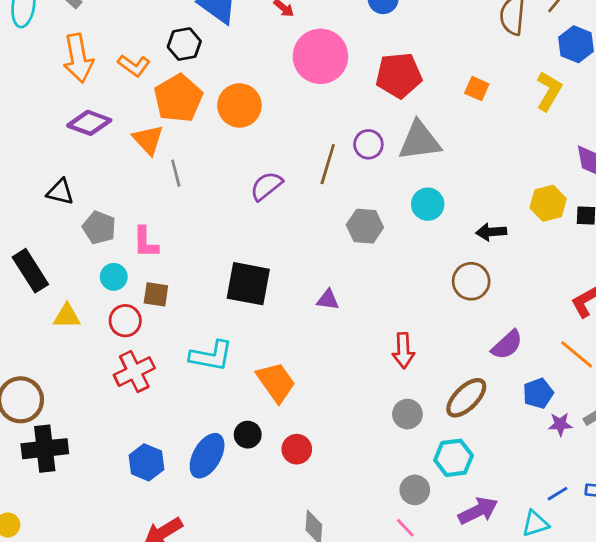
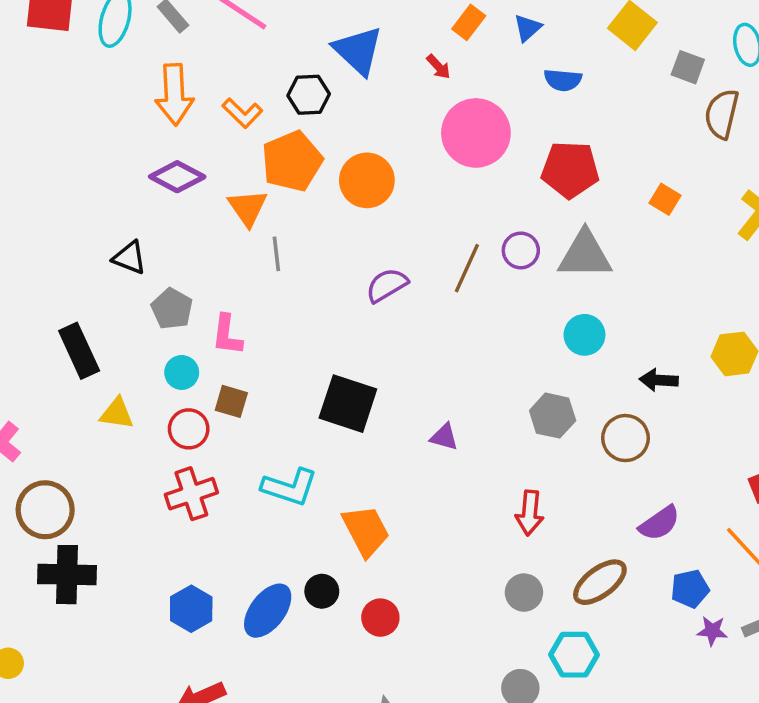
gray hexagon: (365, 226) -> (553, 416), moved

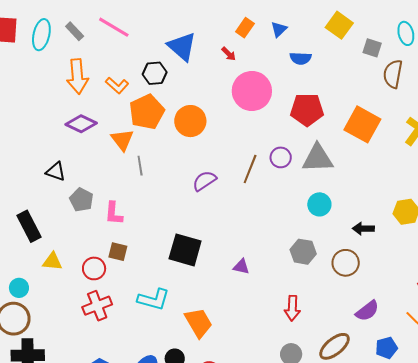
orange square: (665, 199) -> (362, 124), size x2.0
cyan circle: (182, 372) -> (19, 288), moved

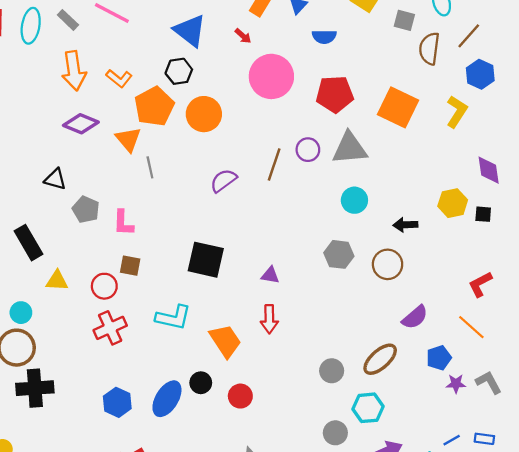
black hexagon: (155, 73) -> (179, 71), moved
red arrow: (292, 308) -> (269, 319), moved

